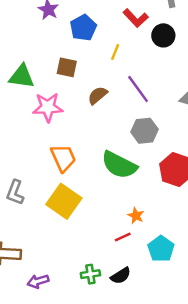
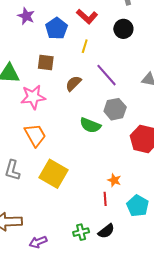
red L-shape: (136, 18) -> (87, 16), moved
orange trapezoid: (63, 158) -> (35, 135), moved
green semicircle: (119, 165) -> (90, 125), moved, size x0.7
red line: (123, 237) -> (105, 199), turned -64

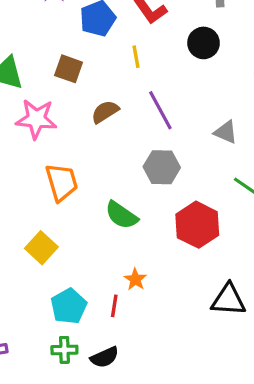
yellow line: (85, 46) -> (136, 57), turned -40
green semicircle: (90, 125) -> (121, 215), moved
orange trapezoid: (35, 135) -> (62, 182), moved
yellow square: (53, 174) -> (41, 248), size x0.7
cyan pentagon: (138, 206) -> (69, 306), moved

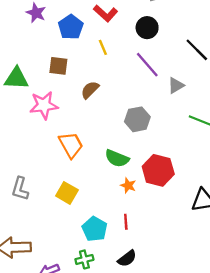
purple line: (160, 110) -> (147, 65), moved
gray triangle: (226, 132) -> (176, 85), turned -42
red hexagon: (197, 225) -> (158, 170), moved
orange star: (135, 279) -> (128, 185), moved
green cross: (64, 350) -> (84, 259), moved

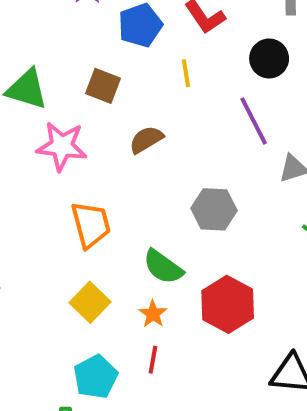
orange star: (128, 185) -> (153, 314), moved
yellow square: (67, 193) -> (90, 302), moved
red line: (126, 222) -> (153, 360), moved

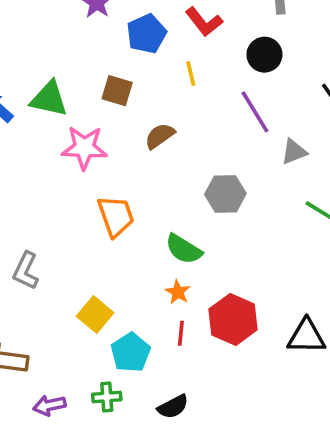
yellow square: (90, 302) -> (95, 314), moved
red hexagon: (228, 304) -> (233, 319), moved

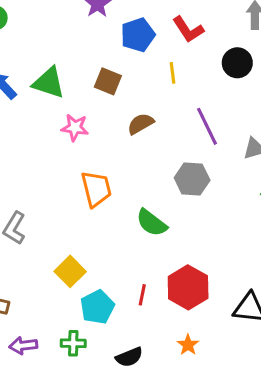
purple line: (255, 112) -> (207, 126), moved
pink star: (84, 148) -> (75, 127), size x0.7
orange star: (178, 292) -> (188, 345), moved

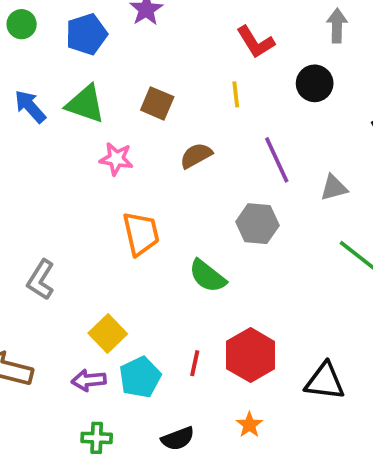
blue pentagon: (138, 35) -> (86, 34), moved
green cross: (73, 343) -> (97, 438), moved
purple arrow: (23, 346) -> (89, 380), moved

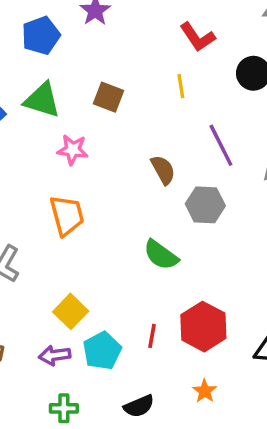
brown semicircle: (196, 156) -> (163, 170), moved, turned 92
orange trapezoid: (141, 234) -> (67, 215), moved

